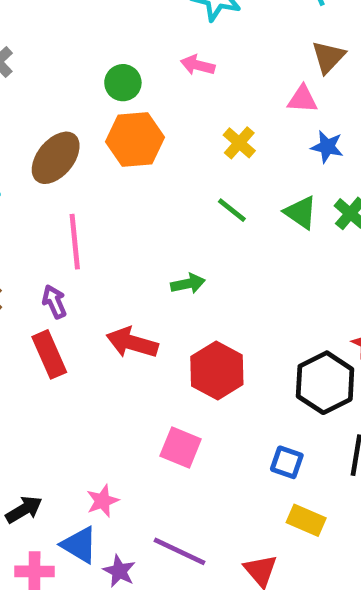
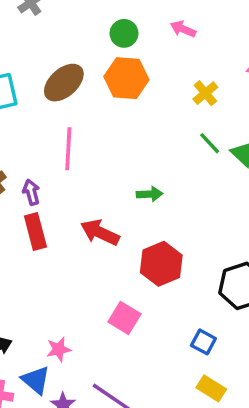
green line: (232, 210) -> (210, 143), moved
purple arrow: (54, 302) -> (31, 192), moved

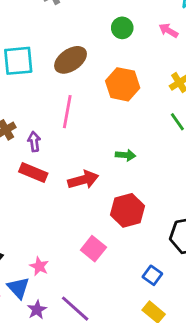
orange hexagon: (126, 78) -> (123, 84), moved
red rectangle: (35, 232) -> (33, 173), turned -60
red arrow: (100, 232) -> (83, 180), turned 132
pink star: (59, 349) -> (39, 266), turned 30

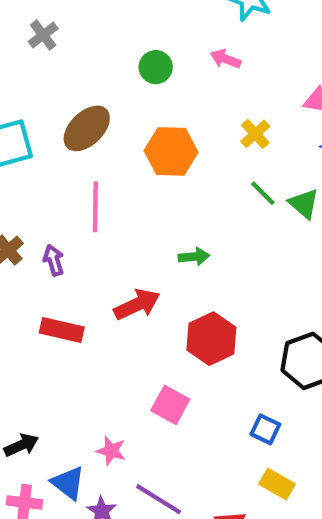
red rectangle: (33, 173) -> (62, 330), moved
pink star: (39, 266) -> (111, 451), moved

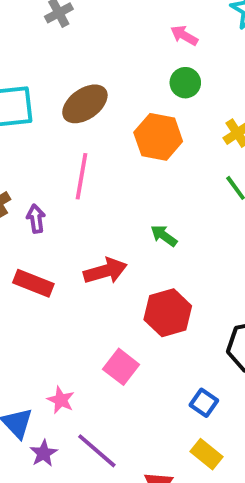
pink arrow: (226, 59) -> (184, 35), moved
green circle: (156, 67) -> (185, 83), moved
green arrow: (194, 257) -> (164, 236), turned -148

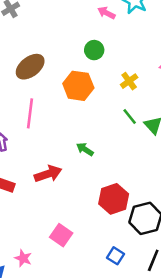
pink arrow: (184, 35) -> (106, 13), moved
red hexagon: (168, 313) -> (114, 199), moved

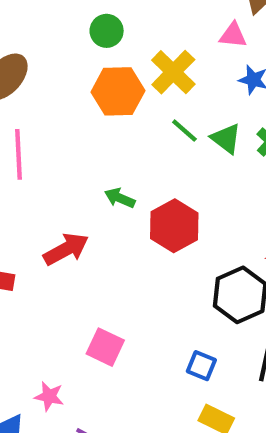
yellow cross: (129, 81) -> (173, 72), size x1.5
orange hexagon: (78, 86) -> (118, 91), moved
red hexagon: (114, 199) -> (174, 226), moved

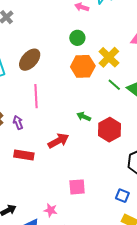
pink square: (105, 347) -> (77, 187), turned -30

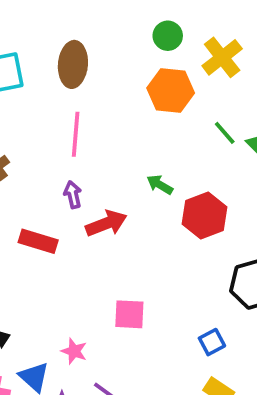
yellow cross: (109, 57) -> (222, 57), moved
brown ellipse: (30, 60) -> (73, 64), turned -45
purple arrow: (18, 122) -> (73, 195), moved
blue square: (122, 196) -> (212, 342), turned 32

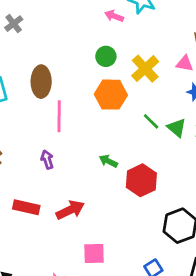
pink line: (76, 134) -> (59, 116), moved
purple arrow: (73, 195) -> (47, 160), moved
red arrow: (106, 223) -> (70, 210), moved

